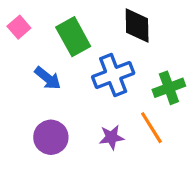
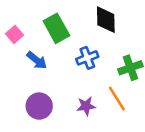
pink square: (19, 27) -> (14, 34), moved
blue cross: (113, 75) -> (87, 58), size x0.7

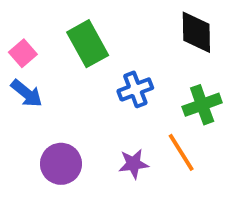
black diamond: (106, 20) -> (196, 32), moved
blue arrow: (37, 60) -> (27, 93), moved

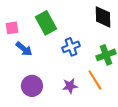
pink square: (23, 53) -> (12, 28), turned 32
blue arrow: (27, 93) -> (24, 49), moved

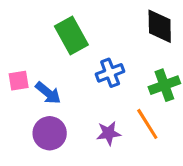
pink square: (12, 28) -> (19, 81), moved
blue arrow: (24, 49) -> (48, 93), moved

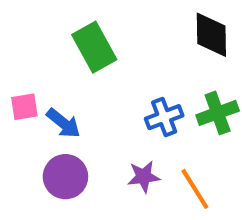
blue cross: (110, 73) -> (164, 117), moved
orange line: (147, 124) -> (195, 189), moved

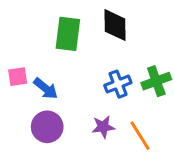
black diamond: (211, 35) -> (115, 25), moved
green rectangle: (94, 47) -> (68, 34), turned 36

